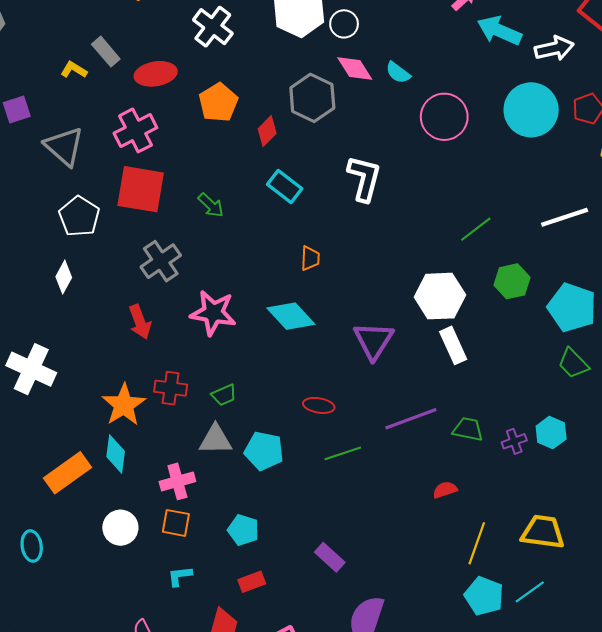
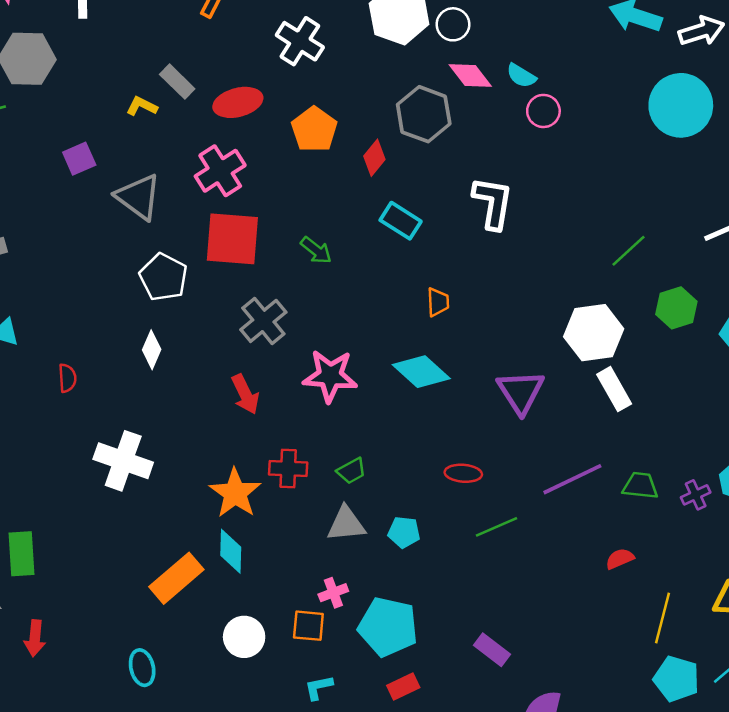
pink circle: (444, 117) -> (543, 111), moved, size x0.6
cyan pentagon: (264, 451) -> (404, 532), size x0.7
pink cross: (177, 481) -> (333, 593), moved, size x0.7
cyan pentagon: (243, 530) -> (388, 627), size x1.6

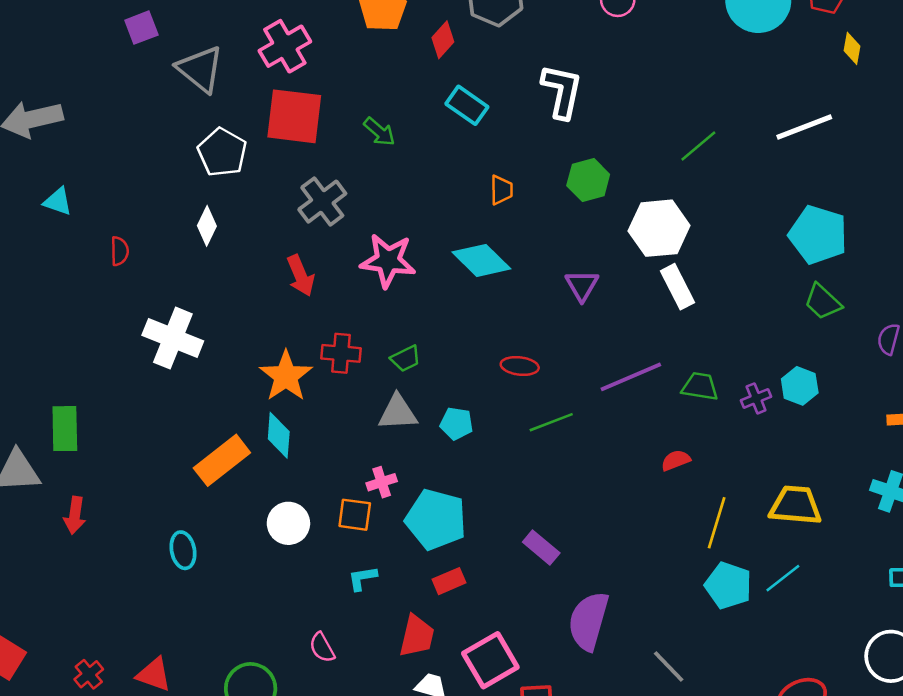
green hexagon: (676, 308) -> (588, 180), moved
purple triangle: (521, 392) -> (582, 285), size x0.7

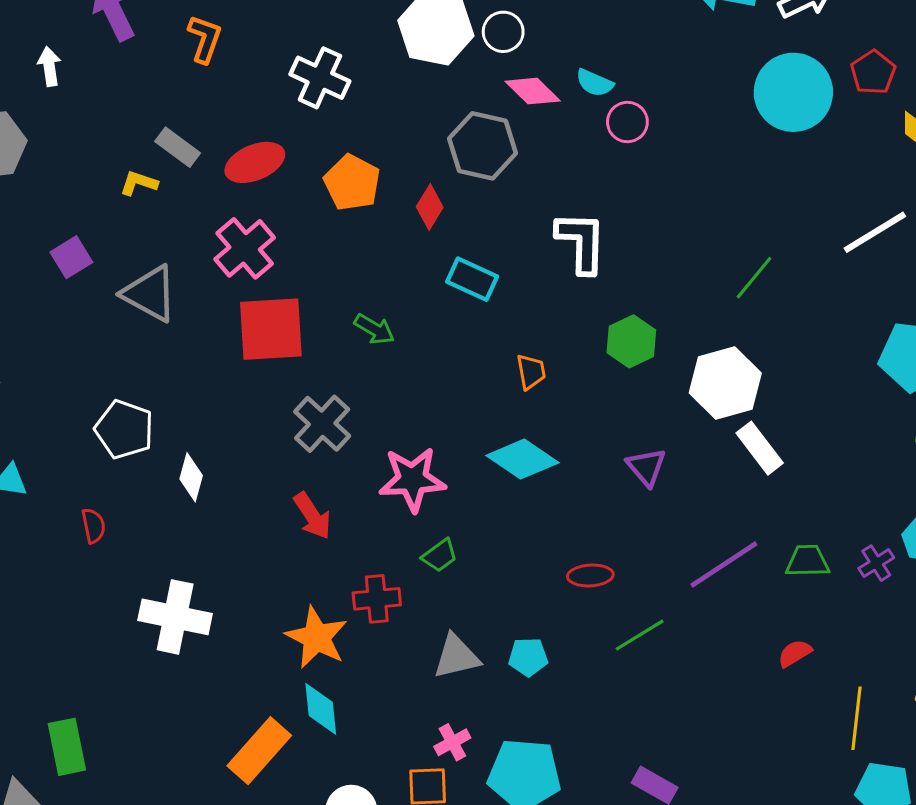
white pentagon: (222, 152) -> (124, 429), moved
green trapezoid: (406, 359) -> (440, 555), moved

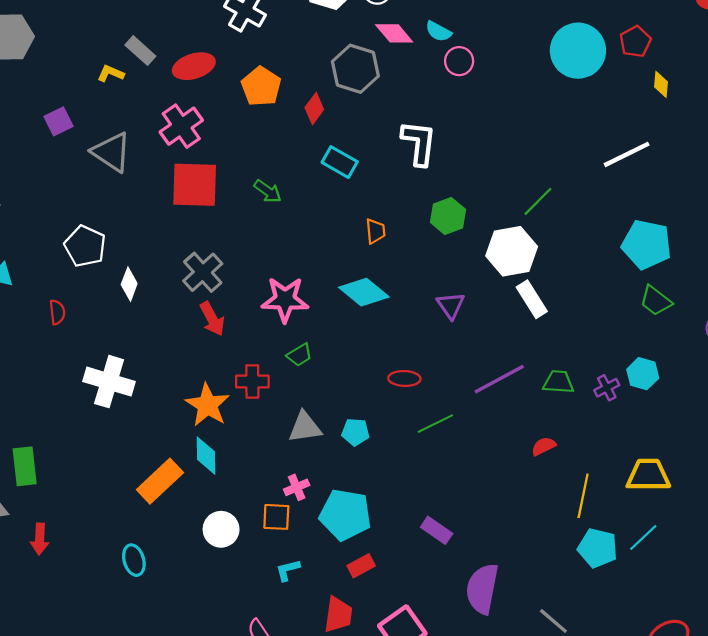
green line: (754, 278) -> (538, 201), moved
gray cross: (322, 424) -> (203, 272), moved

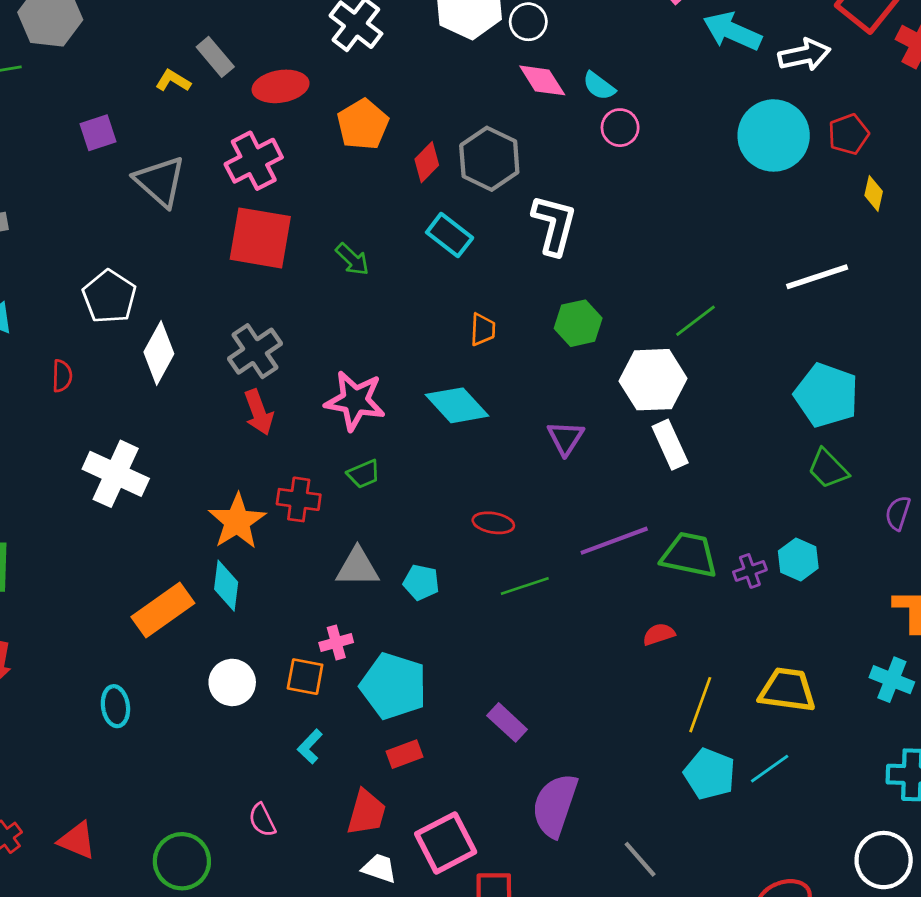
gray hexagon: (355, 69) -> (489, 159), moved
white diamond: (129, 284) -> (159, 353), size x1.4
green trapezoid: (558, 382) -> (689, 555), size x1.4
cyan L-shape: (288, 570) -> (310, 746), turned -40

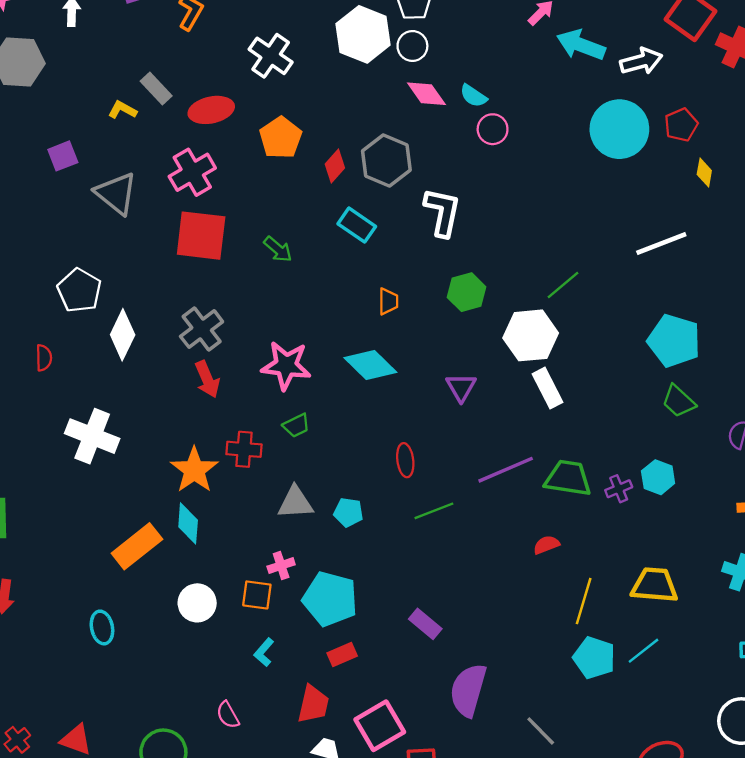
red ellipse: (493, 523) -> (405, 460), turned 76

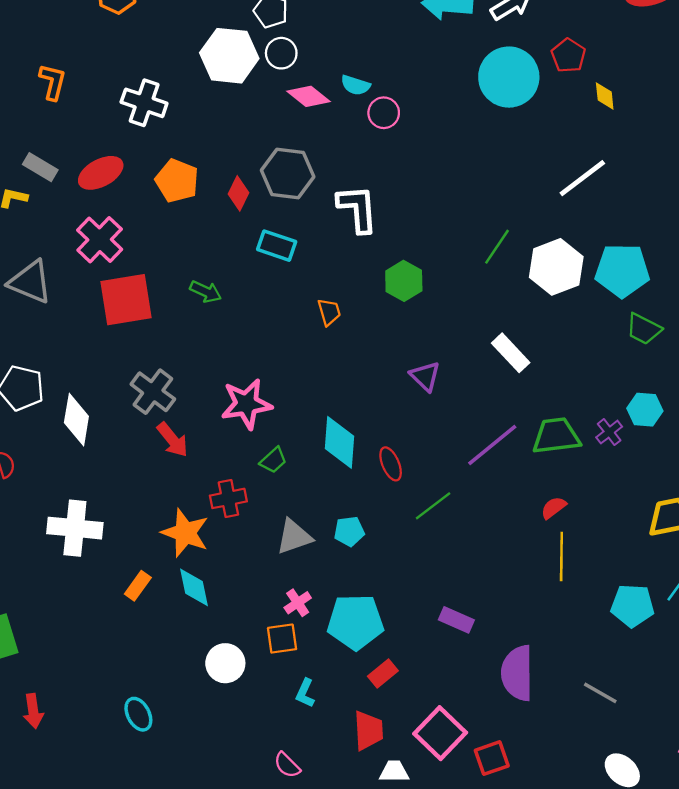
white hexagon: (531, 335) -> (556, 267), moved
cyan diamond: (370, 365) -> (340, 442), moved, turned 66
orange rectangle: (137, 546) -> (138, 586), moved, size x0.6
yellow line: (584, 601) -> (561, 556), moved

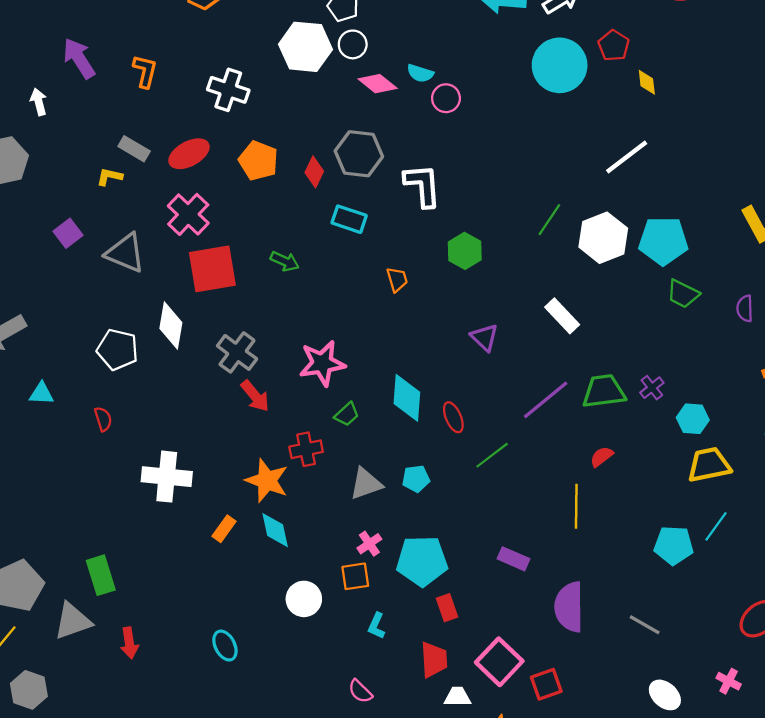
cyan hexagon: (645, 410) -> (693, 419), moved
white diamond: (76, 420) -> (171, 326), moved
yellow line: (561, 556) -> (576, 506), moved
red rectangle: (383, 673) -> (447, 608), turned -70

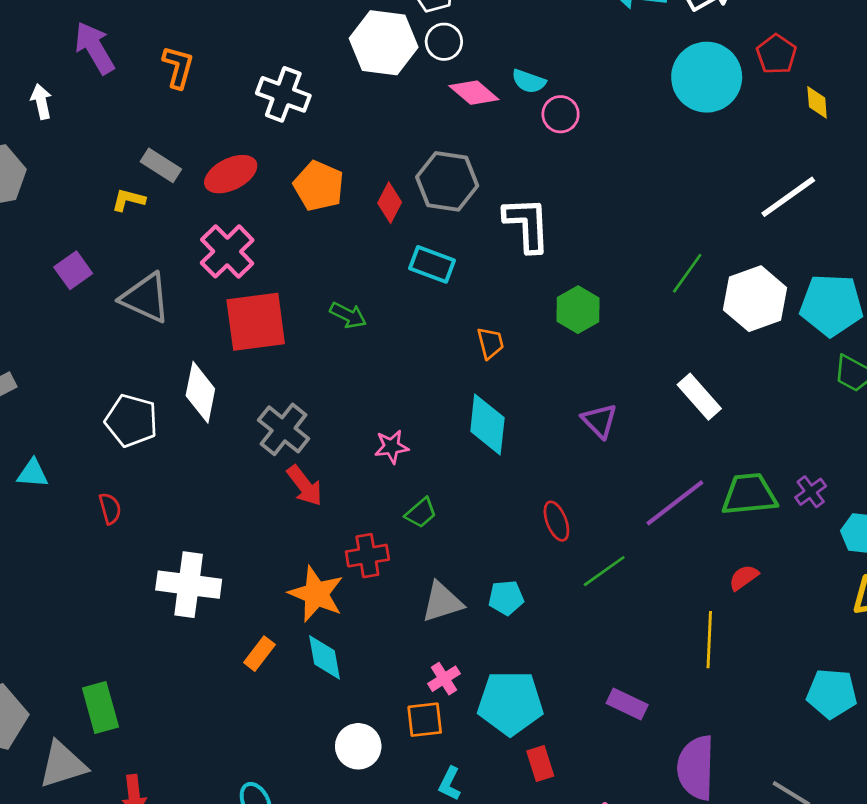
pink star: (322, 363) -> (392, 447), size x0.6
cyan diamond: (407, 398) -> (487, 424), moved

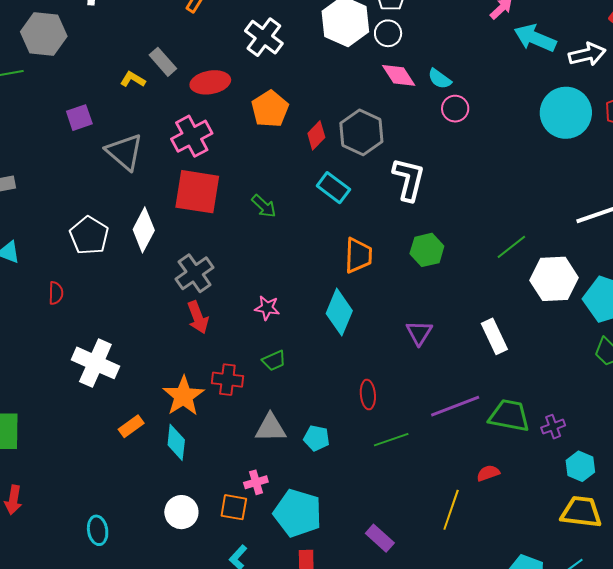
orange trapezoid: (490, 343) -> (358, 255), size x1.5

